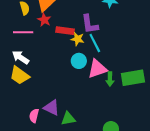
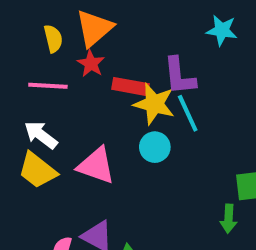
yellow star: (78, 39) -> (154, 104), size x1.5
pink triangle: (97, 69) -> (96, 166), moved, turned 35
green arrow: (110, 79) -> (228, 219), moved

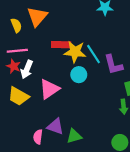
red star: (91, 64) -> (14, 66), moved
purple L-shape: (179, 76) -> (113, 65), moved
white arrow: (41, 135) -> (27, 69), moved, turned -96
pink triangle: (96, 166) -> (49, 89), turned -45

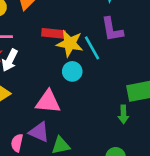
purple L-shape: (113, 65) -> (112, 29), moved
pink triangle: (49, 89) -> (48, 102), moved, turned 35

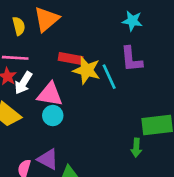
cyan circle: (72, 71) -> (53, 116), moved
pink triangle: (48, 102) -> (50, 94), moved

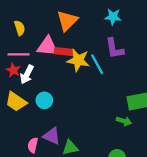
orange triangle: (46, 19) -> (67, 21), moved
pink triangle: (50, 94) -> (47, 46), moved
cyan circle: (53, 116) -> (44, 100), moved
green arrow: (136, 148) -> (124, 121), turned -72

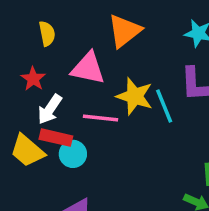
red rectangle: (64, 52) -> (56, 138), moved
pink line: (19, 54) -> (100, 118), moved
red star: (13, 70) -> (33, 79), moved

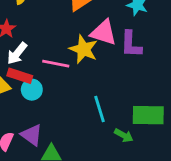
pink triangle: (88, 68) -> (104, 33), moved
cyan line: (164, 106) -> (100, 109), moved

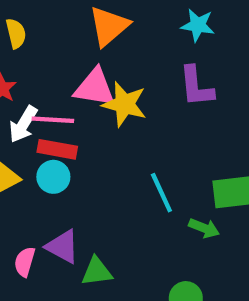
pink triangle: (104, 33) -> (95, 88), moved
pink line: (56, 64) -> (53, 120), moved
red rectangle: (20, 76) -> (57, 149), moved

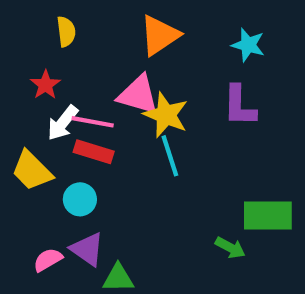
cyan circle: (53, 177) -> (80, 199), moved
cyan line: (161, 193) -> (170, 156), moved
pink semicircle: (25, 262) -> (48, 260), turned 36

